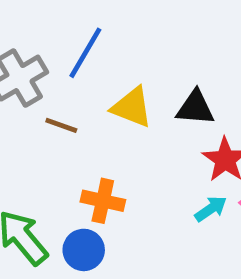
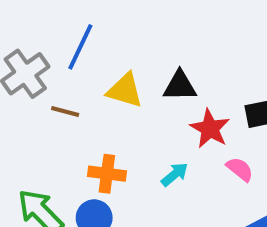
cyan arrow: (211, 209) -> (175, 174), moved

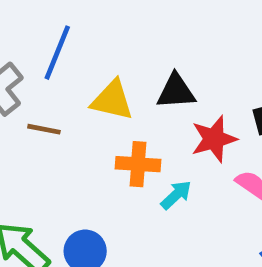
red star: (210, 129) -> (214, 139), turned 30
orange cross: (107, 174) -> (138, 164), moved

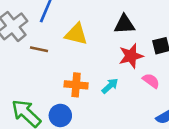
black triangle: (176, 91) -> (124, 24), moved
orange cross: (138, 164) -> (76, 85), moved

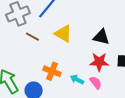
pink semicircle: (151, 81) -> (96, 83), moved
cyan arrow: (110, 86) -> (77, 80), turned -128

